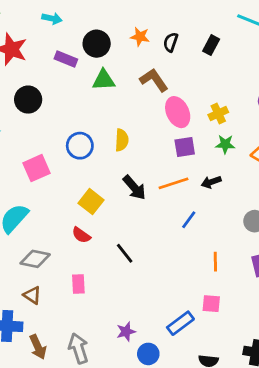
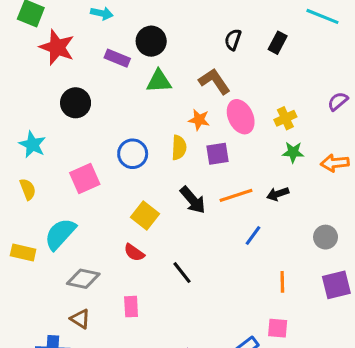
orange star: (140, 37) -> (199, 120), moved
purple square: (185, 147) -> (217, 154), moved

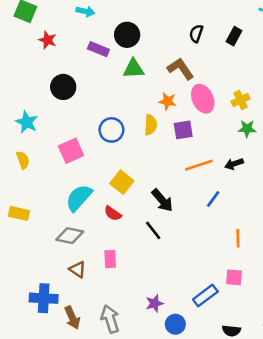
red star: (57, 47) -> (48, 40), size x0.6
black arrow: (193, 200) -> (162, 200), moved
cyan semicircle: (60, 234) -> (79, 198), moved
brown triangle: (80, 319) -> (78, 269), moved

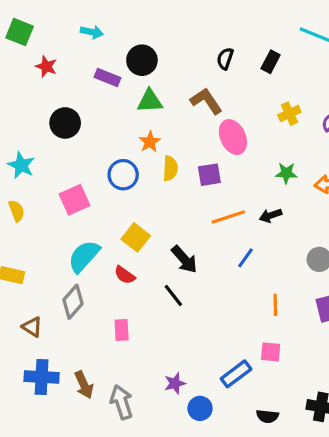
yellow cross: (241, 100) -> (289, 114), moved
orange star: (168, 101) -> (150, 142), moved, turned 30
gray diamond: (70, 236) -> (73, 302), turned -60
brown triangle: (78, 269) -> (32, 327), moved
brown arrow: (72, 318) -> (84, 385), moved

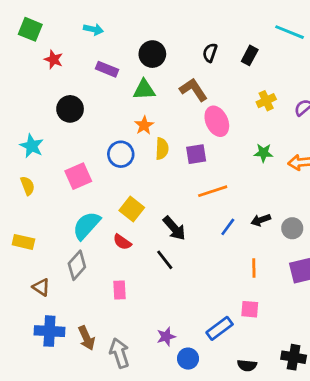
black circle: (142, 60) -> (152, 54), moved
black arrow: (271, 215) -> (261, 220), moved

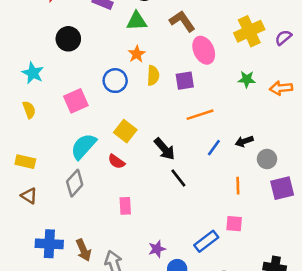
yellow cross: (266, 101) -> (249, 31), size x1.6
gray circle: (292, 228) -> (267, 159), moved
black line: (165, 260) -> (178, 178), moved
brown triangle: (41, 287) -> (29, 196), moved
pink rectangle: (119, 290) -> (125, 206), moved

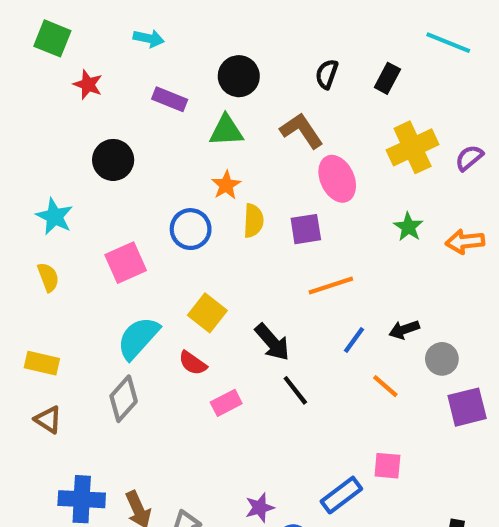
green star: (247, 79) -> (408, 227), turned 30
orange line: (238, 186) -> (385, 386), moved, turned -48
pink rectangle: (125, 206) -> (226, 403), moved, turned 66

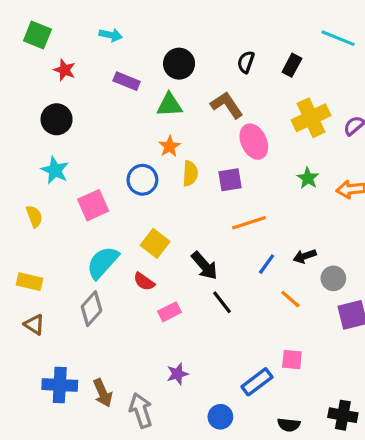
black circle: (113, 160) -> (57, 119), moved
cyan star: (54, 216) -> (55, 170), moved
purple star: (260, 508) -> (177, 374), moved

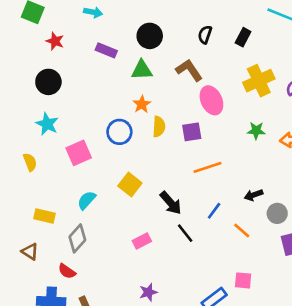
green star: (308, 178) -> (256, 131), turned -30
cyan semicircle: (103, 262) -> (87, 200), size x0.7
blue line: (267, 264) -> (214, 211), moved
yellow rectangle: (29, 282) -> (44, 216), moved
red semicircle: (144, 282) -> (67, 271), moved

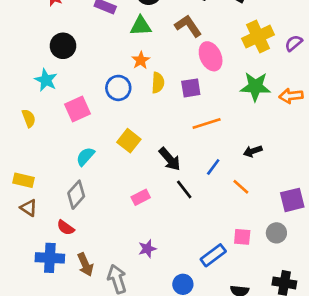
black circle: (48, 82) -> (63, 46), moved
green star: (256, 131) -> (255, 87), size x1.6
gray circle: (277, 213) -> (276, 233), moved
yellow rectangle: (44, 216) -> (23, 180), moved

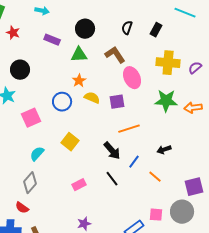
yellow cross: (258, 37) -> (168, 63), turned 30
yellow semicircle: (158, 83) -> (92, 98), turned -70
black arrow: (170, 159) -> (112, 151), moved
gray circle: (276, 233) -> (182, 212), size x1.5

